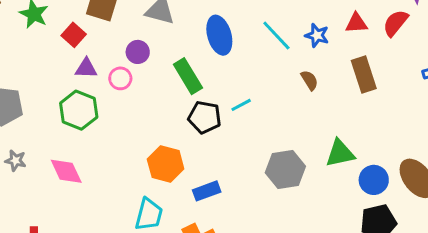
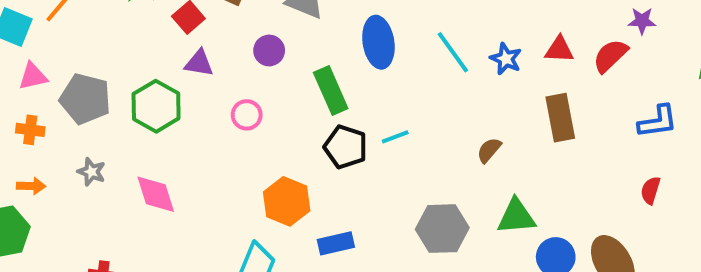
pink circle: (120, 78) -> (247, 115), moved
brown semicircle: (309, 80) -> (489, 150), moved, turned -115
green hexagon: (79, 110) -> (156, 106), moved

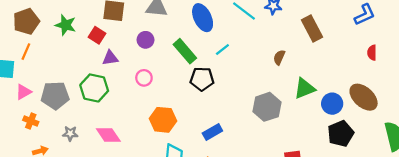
orange cross: (30, 130) -> (31, 121), turned 32
cyan line: (395, 137) -> (222, 49), moved
orange hexagon: (287, 201) -> (163, 120), moved

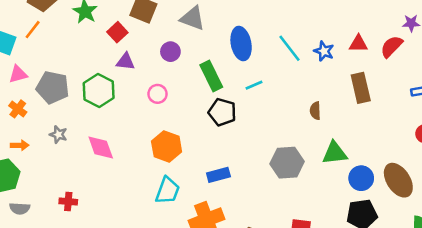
brown semicircle: (279, 57) -> (315, 111), turned -40

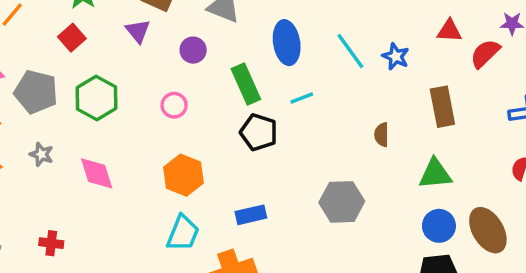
red square: (117, 32) -> (72, 38), moved
red triangle: (358, 44) -> (449, 31), moved
purple triangle: (125, 62) -> (138, 31), moved, turned 42
green triangle: (335, 153) -> (435, 174), moved

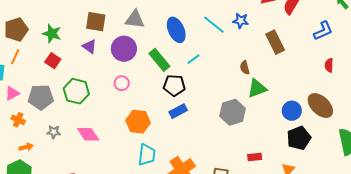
purple circle: (193, 50) -> (124, 49), size x1.6
green triangle: (435, 174) -> (257, 88), moved
blue rectangle: (251, 215) -> (178, 111), moved

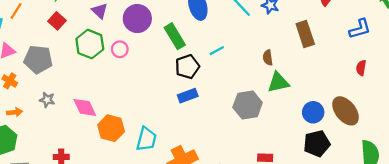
cyan line: (194, 59) -> (217, 51), moved
pink circle: (122, 83) -> (120, 49), moved
black pentagon: (174, 85) -> (187, 67), turned -30
green hexagon: (76, 91) -> (90, 44), moved
orange hexagon: (138, 122) -> (111, 128), moved

